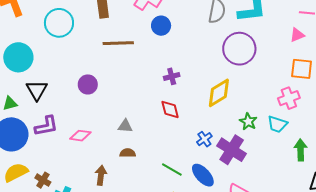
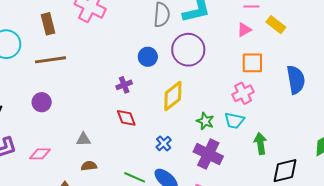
blue circle: (161, 26) -> (148, 57), moved
brown line: (118, 43) -> (50, 60), moved
purple cross: (232, 150) -> (208, 154), moved

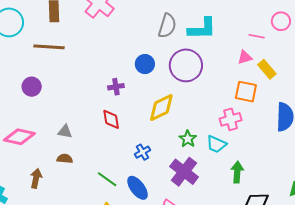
yellow rectangle: (276, 25) -> (267, 69), moved
pink diamond: (40, 154) -> (19, 137), size x1.4

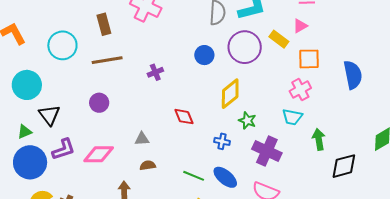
yellow rectangle: (267, 69) -> (279, 39), moved
purple cross: (116, 87) -> (155, 72), moved
green star: (188, 139) -> (247, 121), moved
blue cross: (143, 152) -> (222, 141), turned -35

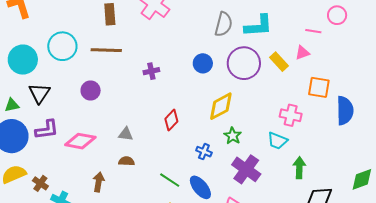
cyan circle: (62, 45) -> (62, 46), moved
orange square: (309, 59) -> (319, 87), moved
pink cross: (300, 90) -> (291, 115), turned 30
red diamond: (184, 117) -> (171, 120), turned 55

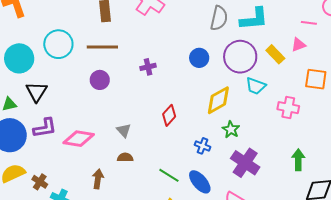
purple circle: (91, 90) -> (100, 80), moved
gray triangle: (126, 134) -> (124, 130), turned 42
cyan trapezoid: (277, 141) -> (256, 86), moved

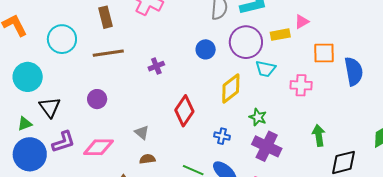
cyan circle: (58, 44) -> (62, 39), moved
yellow rectangle: (275, 54) -> (280, 35), turned -48
purple circle: (100, 80) -> (97, 99), moved
red diamond: (169, 115) -> (184, 111), size x1.4
green star: (231, 129) -> (258, 117), moved

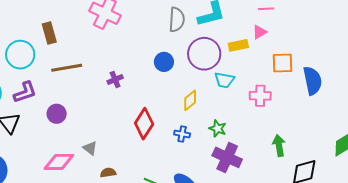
brown rectangle: (105, 17) -> (49, 33), moved
yellow diamond: (231, 88) -> (190, 100), size x0.7
gray triangle: (142, 132) -> (90, 148), moved
blue cross: (222, 136) -> (182, 134), moved
purple L-shape: (63, 142) -> (25, 92), moved

